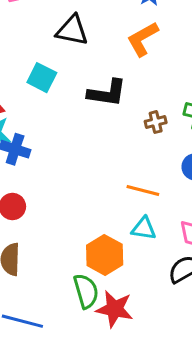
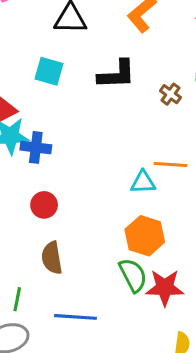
brown cross: (156, 122) -> (170, 94), turned -30
cyan triangle: (144, 228) -> (143, 182), moved

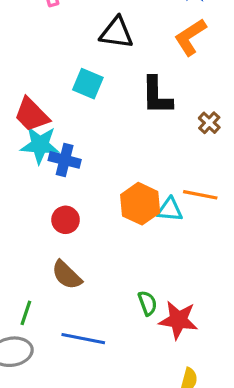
black L-shape: (117, 74) -> (157, 96), turned 84
orange hexagon: (145, 236) -> (140, 204), moved
brown semicircle: (52, 258) -> (67, 275), turned -44
green semicircle: (133, 275) -> (147, 303), size x0.7

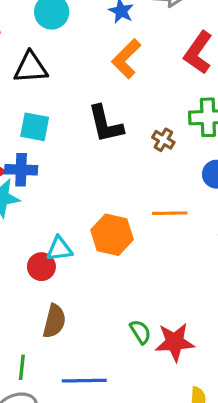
black triangle: (116, 33) -> (31, 68), moved
blue cross: (65, 160) -> (21, 170), moved
cyan triangle: (170, 209) -> (59, 249), moved
brown semicircle: (67, 275) -> (54, 321), turned -108

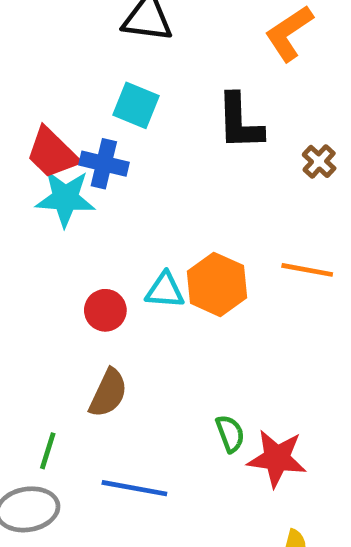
cyan triangle: (59, 249) -> (165, 290), moved

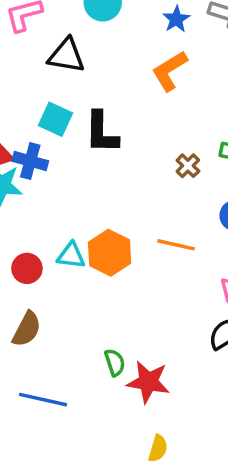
black L-shape: (240, 122) -> (101, 132), moved

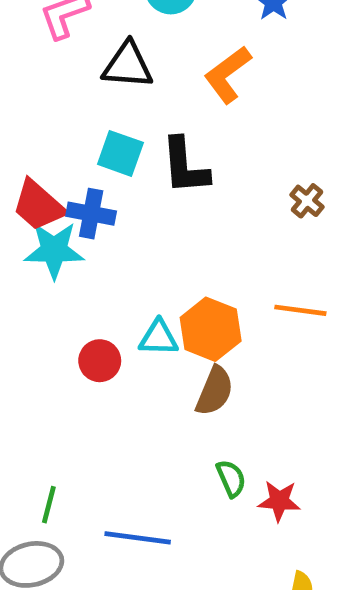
orange L-shape: (170, 71) -> (228, 75), moved
brown semicircle: (27, 329) -> (215, 391), moved
red star: (148, 382) -> (279, 501), size x0.7

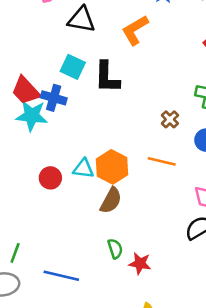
brown cross: (307, 201) -> (170, 119), moved

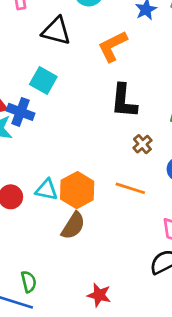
black L-shape: (107, 77) -> (124, 101), moved
green semicircle: (115, 249) -> (29, 282), moved

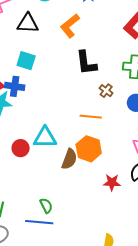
orange line: (130, 188) -> (91, 117), moved
cyan triangle: (47, 190) -> (45, 138), size x1.4
orange hexagon: (77, 190) -> (89, 149), moved
red star: (99, 295) -> (112, 182), moved

